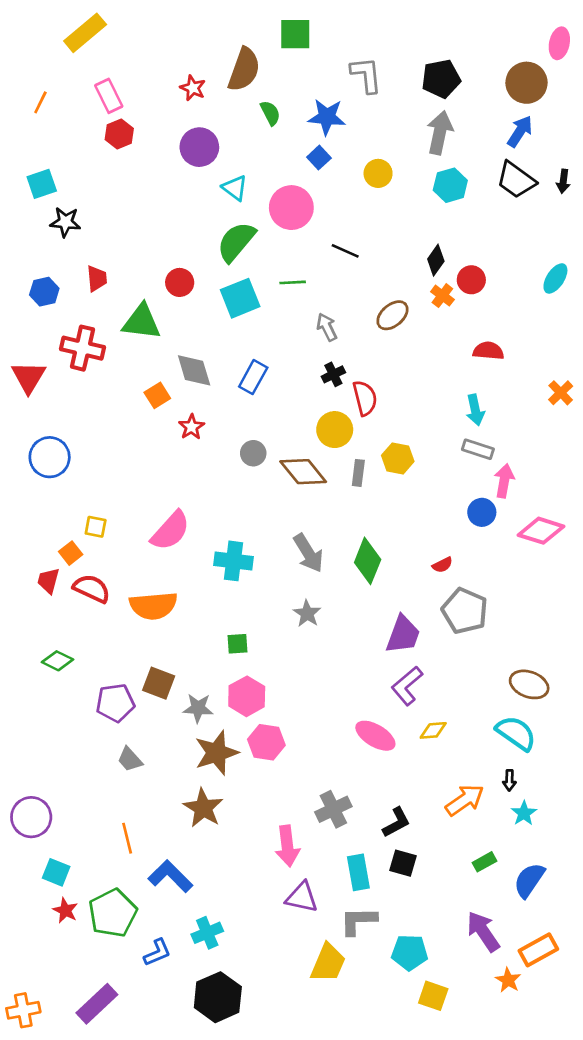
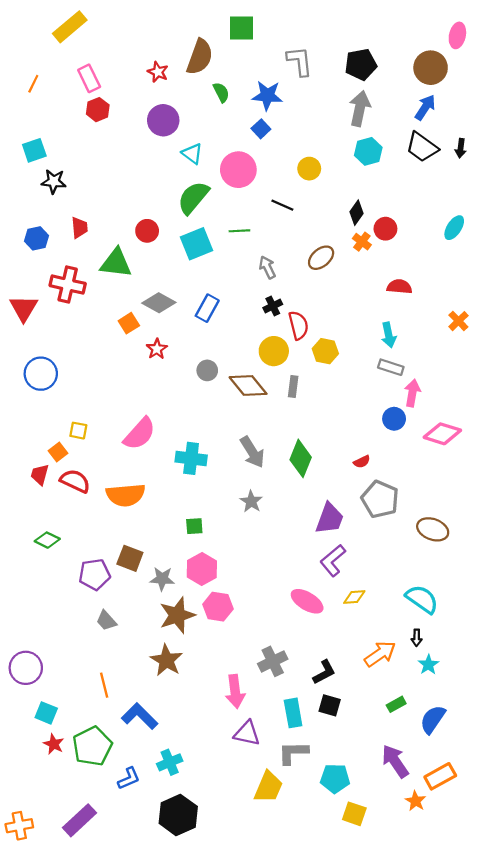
yellow circle: (378, 173) -> (309, 169), moved
gray diamond: (194, 370) -> (159, 303), turned -44
yellow hexagon: (398, 458) -> (325, 351), moved
brown ellipse: (529, 684) -> (433, 529), moved

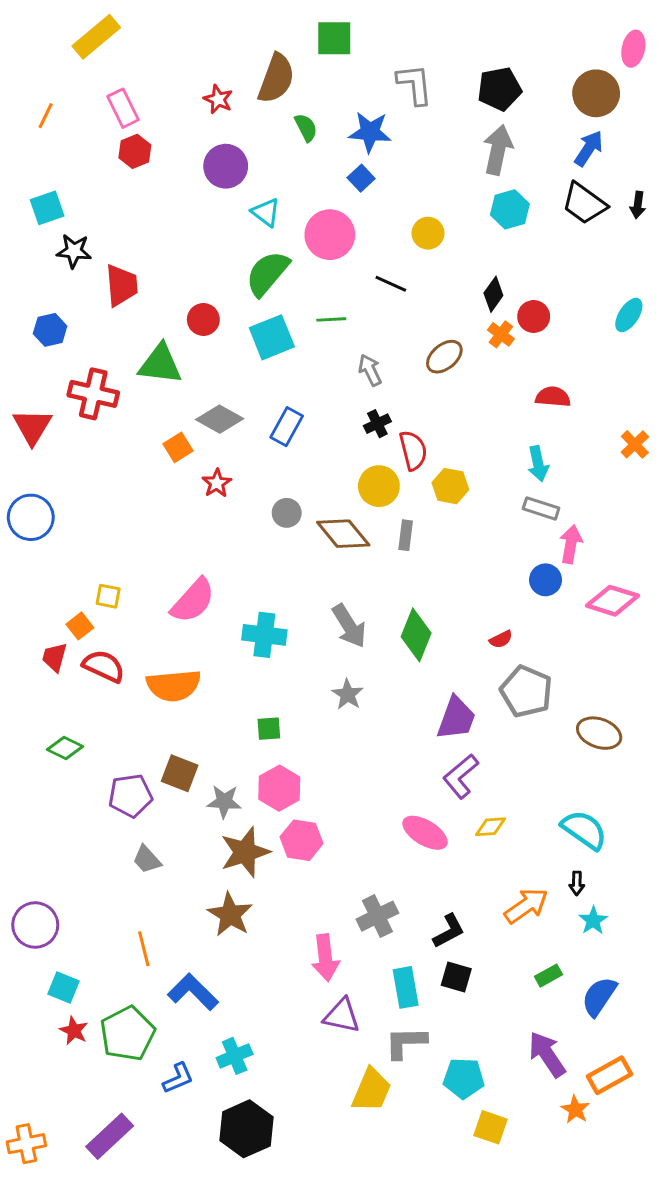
red trapezoid: (79, 228) -> (122, 285), moved, size x1.4
blue circle: (41, 374) -> (31, 517), moved

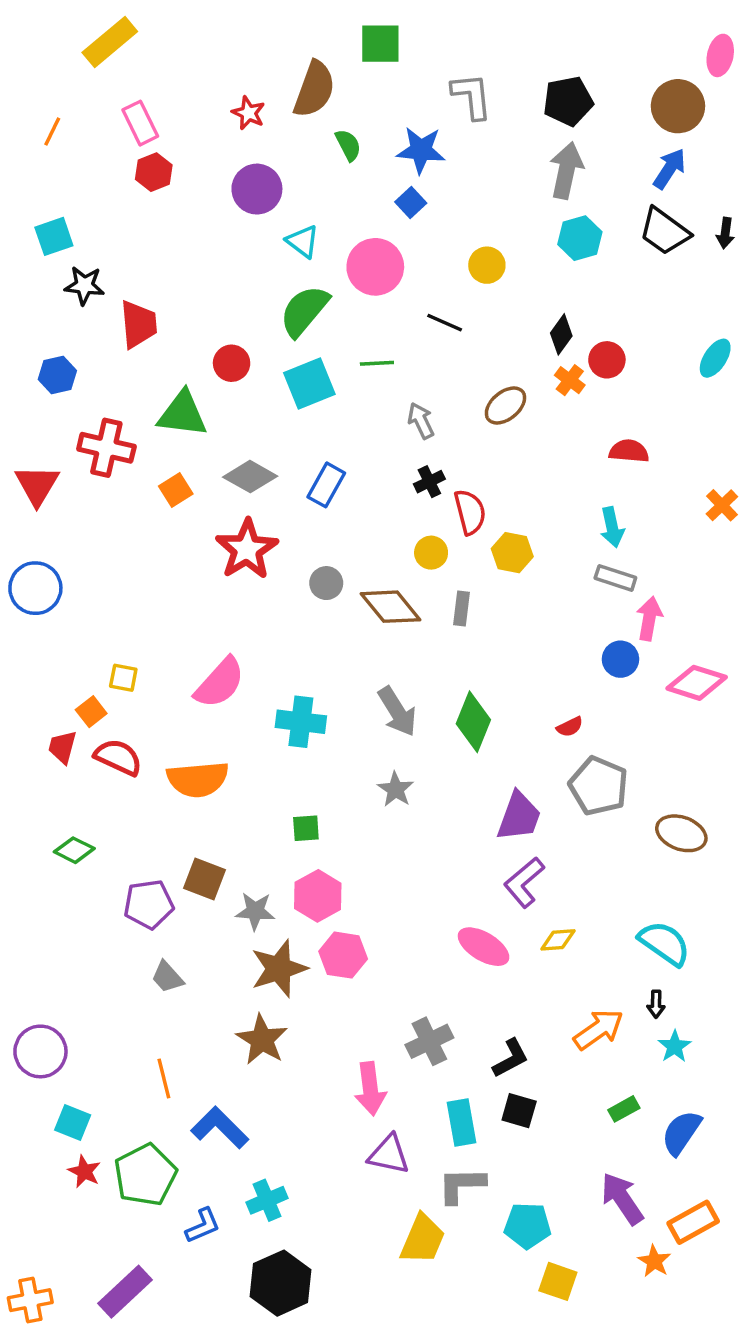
orange square: (178, 447) -> (176, 490), moved
red star: (217, 483) -> (247, 549), size x1.8
yellow circle: (379, 486) -> (431, 553), size x0.7

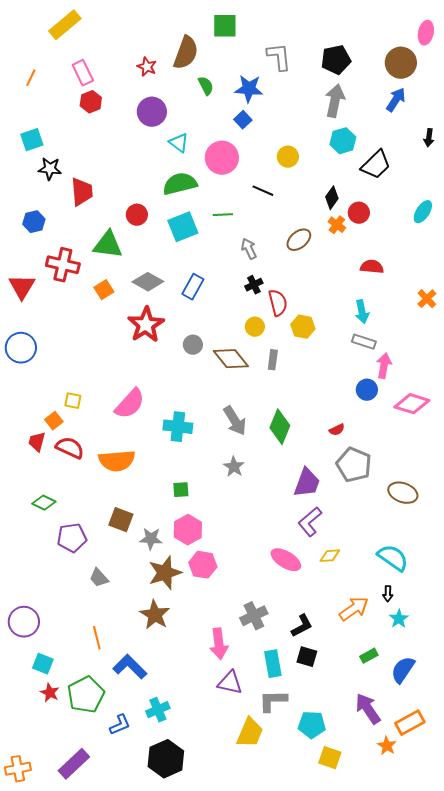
black trapezoid: (664, 231) -> (376, 165), moved, turned -80
green semicircle: (304, 311) -> (180, 184), turned 36
purple pentagon: (149, 904) -> (72, 538), moved

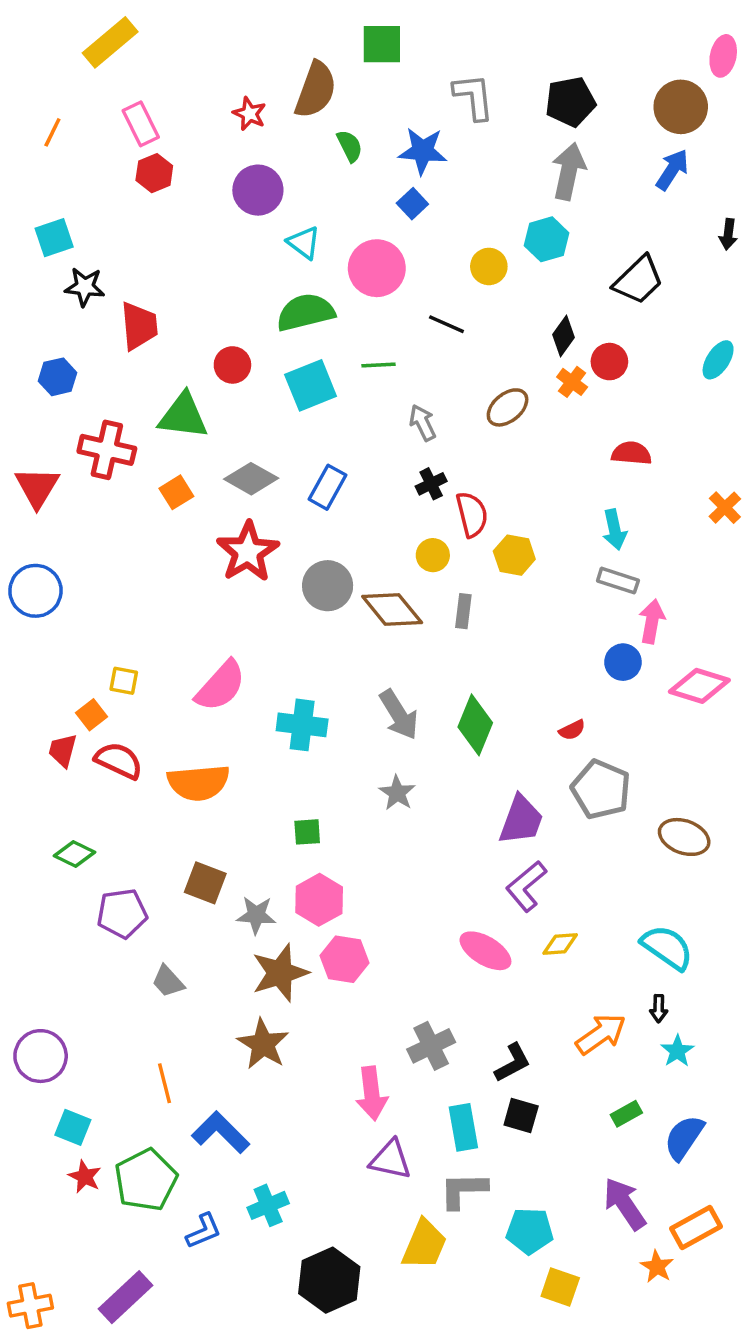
cyan hexagon: (343, 141) -> (547, 239), moved
gray circle: (193, 345) -> (328, 586), size x1.5
black hexagon: (166, 759) -> (329, 1280), moved

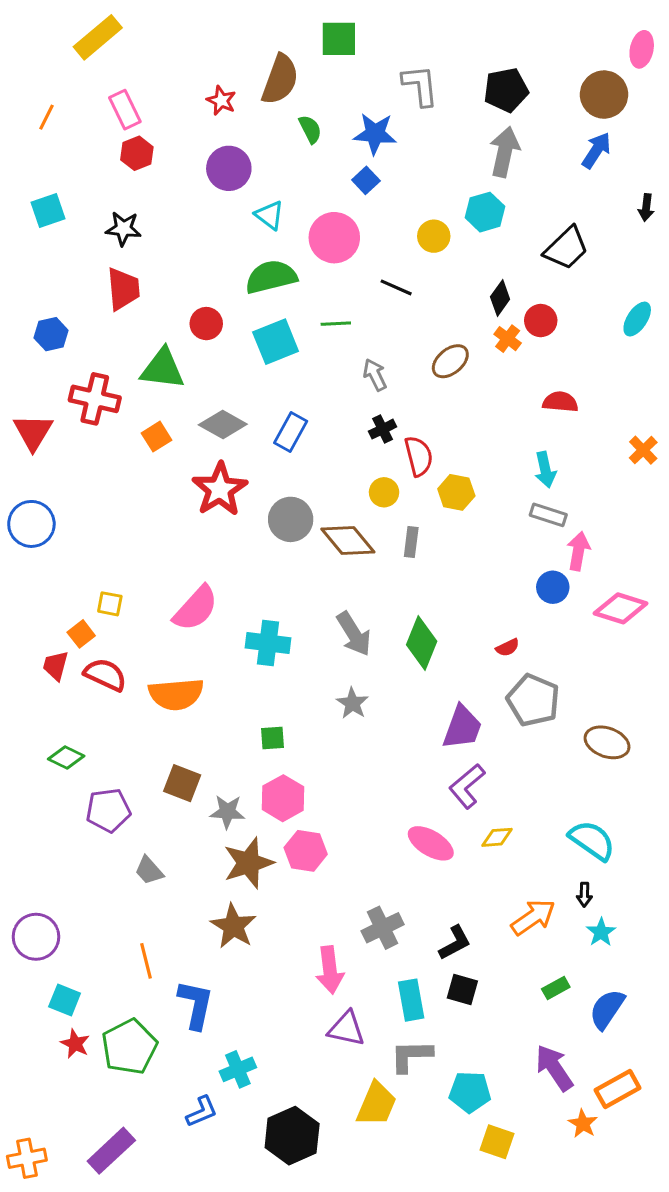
black star: (85, 287) -> (123, 229), moved
blue L-shape: (221, 1132) -> (196, 1005), turned 57
blue L-shape: (204, 1231) -> (202, 1112), moved

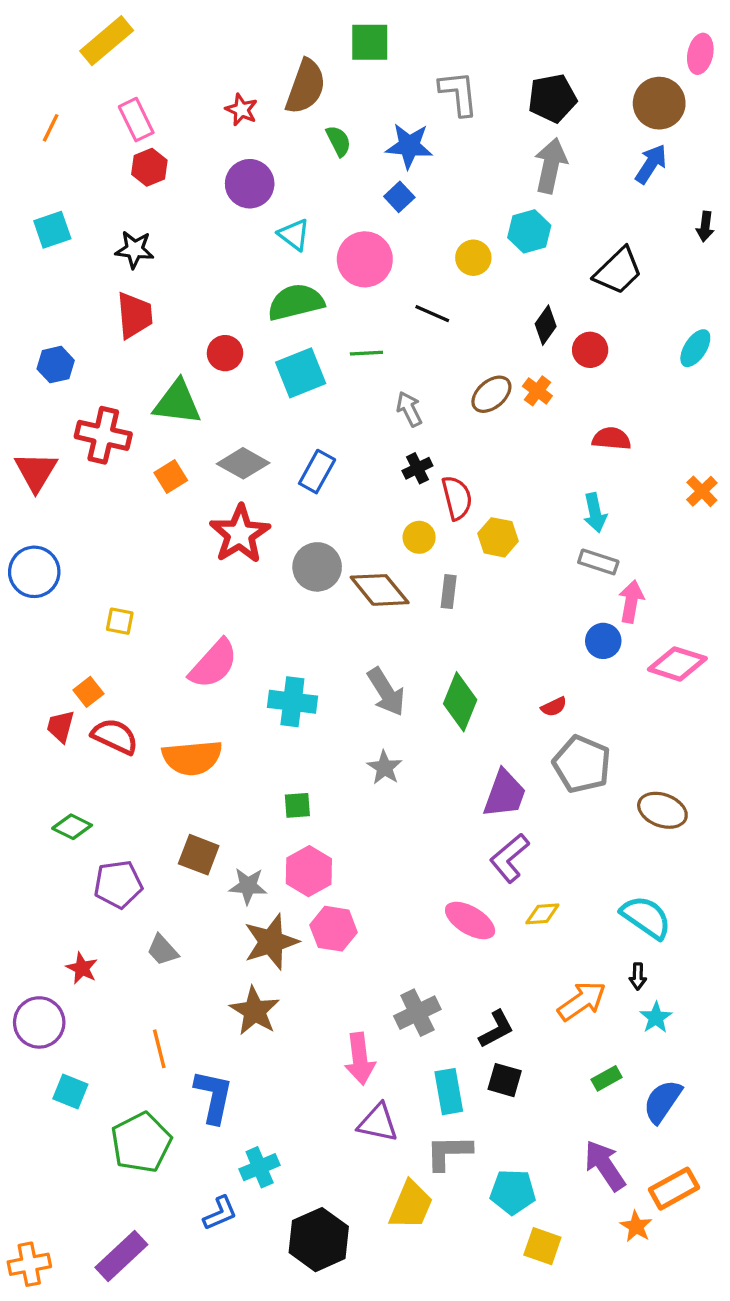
orange cross: (508, 339) -> (537, 391), moved
yellow square: (110, 604) -> (120, 621), moved
red star: (75, 1044) -> (82, 968), moved

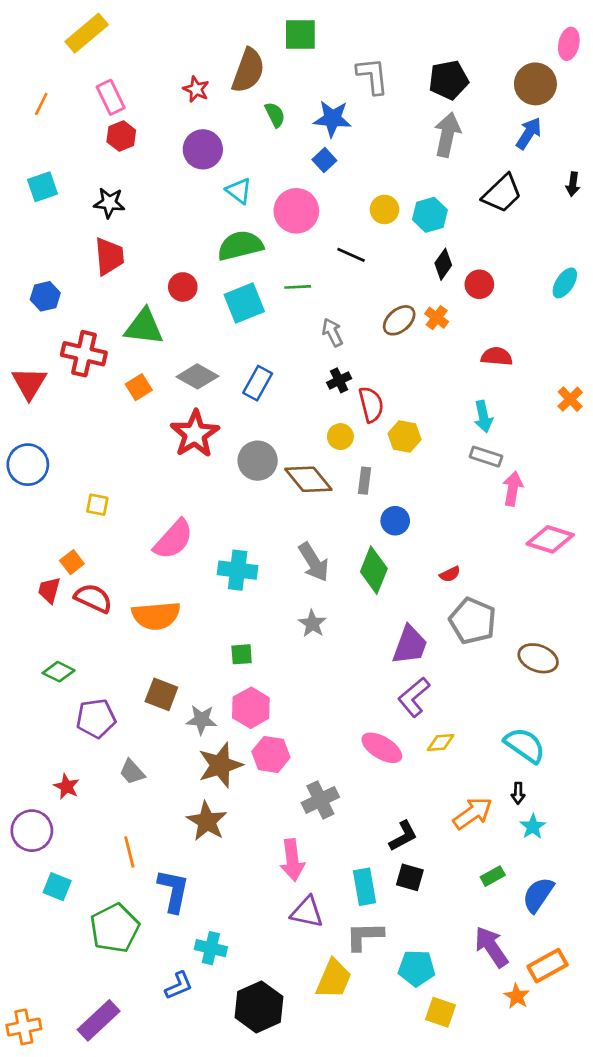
cyan hexagon: (529, 231) -> (430, 215), moved
black trapezoid: (618, 271) -> (502, 193), moved
blue circle: (603, 641) -> (395, 521), moved
gray cross: (417, 1013) -> (320, 800), moved
cyan cross: (260, 1167) -> (211, 948), turned 36

